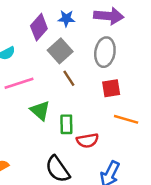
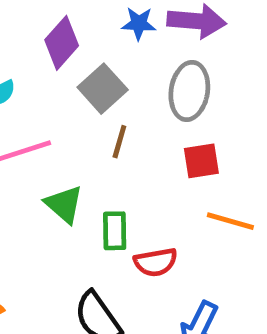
blue star: (66, 18) -> (139, 23), moved
brown line: (69, 78) -> (119, 142), turned 49

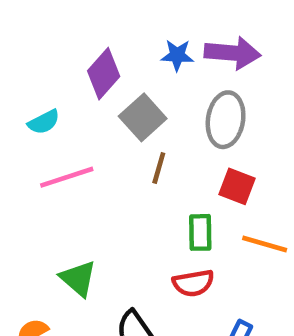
red square: (201, 161) -> (237, 186), turned 30
green triangle: (64, 204) -> (78, 278), moved
green rectangle: (115, 231) -> (200, 232), moved

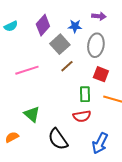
purple arrow: (232, 53) -> (99, 16), size x0.6
blue star: (177, 55) -> (75, 26), moved
cyan semicircle: (44, 122) -> (11, 26), moved
brown line: (159, 168) -> (67, 66), turned 32

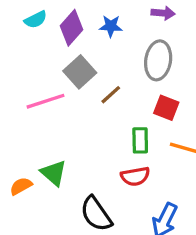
cyan semicircle: (11, 26) -> (36, 20), moved
blue star: (75, 26) -> (111, 26), moved
gray square: (60, 44) -> (80, 72), moved
orange semicircle: (12, 137) -> (21, 186), moved

